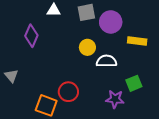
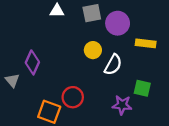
purple diamond: (31, 36) -> (32, 62), moved
white semicircle: (106, 61) -> (113, 65), turned 120
green square: (134, 83) -> (142, 88), turned 35

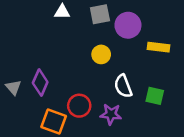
purple diamond: (32, 62) -> (40, 82), moved
white semicircle: (113, 65) -> (123, 86), moved, turned 130
purple star: (122, 105) -> (111, 114), moved

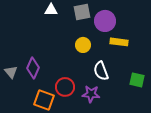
yellow rectangle: (158, 47) -> (119, 42), moved
green square: (155, 96) -> (137, 80), moved

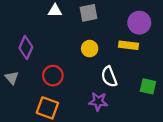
purple circle: (105, 21) -> (139, 23), moved
purple diamond: (33, 68) -> (26, 47), moved
red circle: (65, 87) -> (53, 76), moved

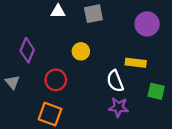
yellow rectangle: (128, 45) -> (136, 63), moved
yellow circle: (90, 49) -> (81, 51), moved
purple star: (98, 101) -> (119, 107), moved

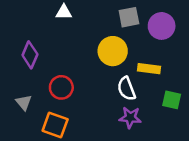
gray square: (93, 14) -> (129, 17), moved
yellow circle: (81, 51) -> (113, 51), moved, size x1.5
gray triangle: (12, 82) -> (24, 102), moved

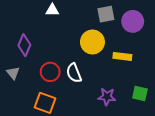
white semicircle: (126, 89) -> (74, 73), moved
green square: (172, 100) -> (140, 94), moved
gray triangle: (24, 102) -> (13, 73), moved

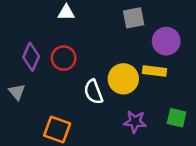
purple circle: (133, 21) -> (166, 41), moved
yellow circle: (92, 42) -> (123, 79), moved
red circle: (50, 72) -> (64, 58), moved

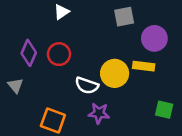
white triangle: (66, 13) -> (61, 12), turned -35
white semicircle: (93, 92) -> (87, 85), turned -50
purple star: (135, 122) -> (99, 113), moved

